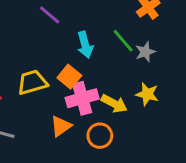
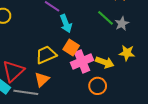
cyan arrow: (85, 45) -> (66, 23), moved
orange triangle: (61, 126) -> (42, 80), moved

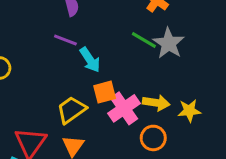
gray star: (122, 24) -> (169, 43), size x1.5
orange square: (71, 48) -> (105, 92), turned -35
yellow star: (127, 53) -> (189, 111), moved

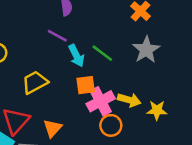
green line: (144, 40) -> (102, 53), moved
yellow trapezoid: (71, 110) -> (35, 82), moved
orange circle: (153, 138) -> (111, 125), moved

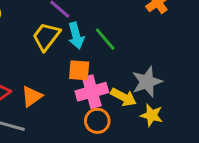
gray star: (146, 50) -> (147, 82), moved
yellow trapezoid: (35, 82) -> (46, 37), moved, turned -36
orange triangle: (53, 128) -> (32, 96), moved

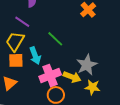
cyan arrow: (76, 36) -> (35, 56), moved
orange square: (79, 70) -> (16, 60), moved

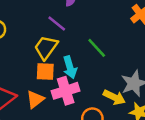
pink cross: (50, 76) -> (66, 91), moved

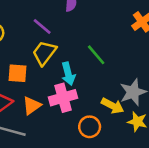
purple line: (57, 23) -> (42, 26), moved
orange square: (45, 72) -> (17, 73), moved

